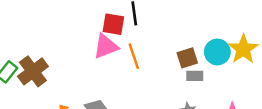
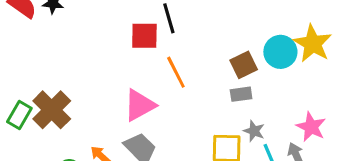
pink triangle: (106, 46) -> (139, 105), moved
gray rectangle: (195, 76) -> (241, 94), moved

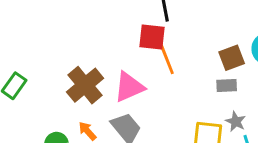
red square: (144, 36) -> (152, 37), moved
brown cross: (52, 110) -> (85, 85), moved

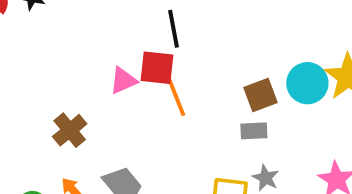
brown cross: (85, 85) -> (70, 130), size x0.7
pink triangle: (129, 87) -> (123, 81), moved, size x0.7

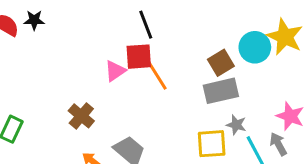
gray rectangle: (254, 131) -> (221, 91), size x1.6

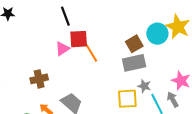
black line: (146, 25) -> (65, 16), moved
brown cross: (81, 116) -> (39, 79), turned 36

